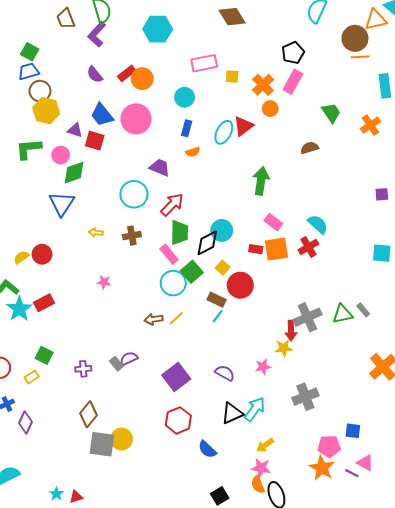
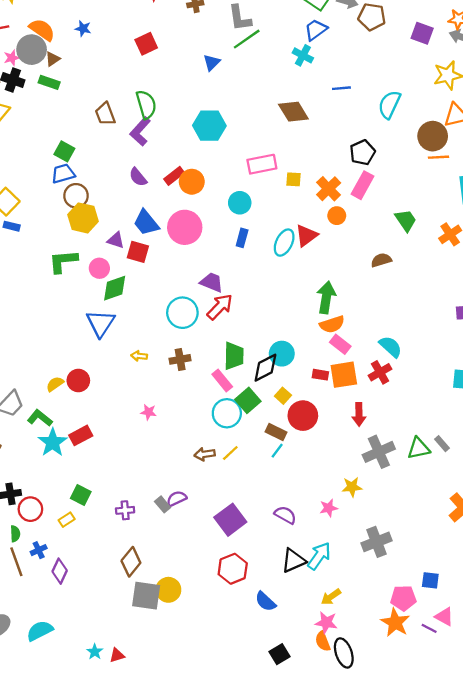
orange semicircle: (193, 152) -> (332, 324), moved, size x1.5
red arrow: (172, 205) -> (220, 307), moved
red arrow: (291, 331) -> (359, 414), moved

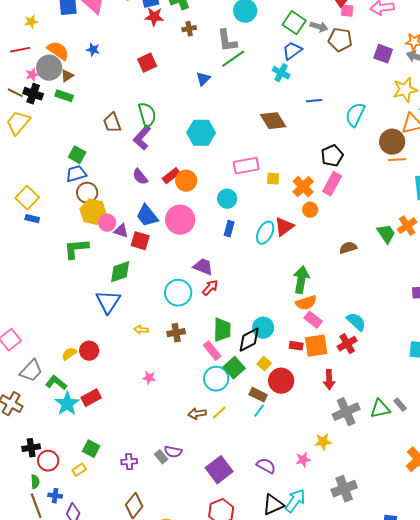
green trapezoid: (406, 220) -> (386, 234), moved
pink circle: (99, 268) -> (107, 223), moved
red arrow: (220, 307) -> (210, 288), size x0.7
purple semicircle: (177, 499) -> (173, 452), turned -144
blue cross: (39, 550) -> (55, 496), turned 32

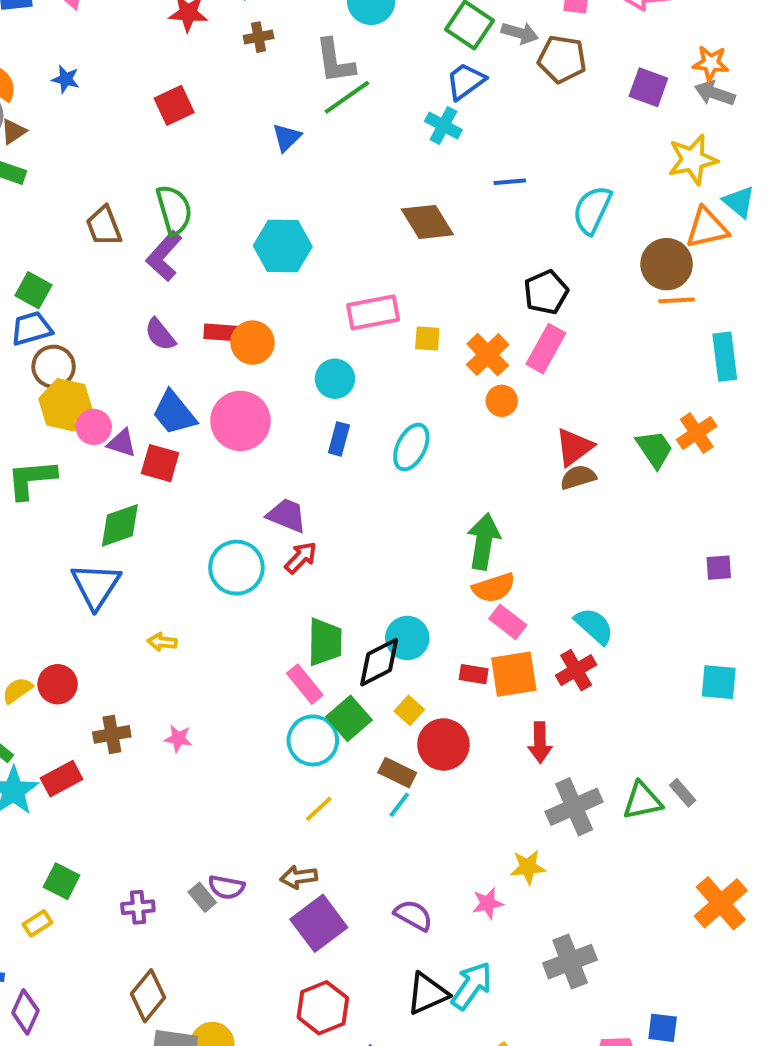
red rectangle: (171, 176) -> (222, 332), turned 42
red triangle: (284, 227) -> (574, 447), moved
brown cross: (176, 333) -> (112, 734), moved
brown arrow: (197, 414) -> (299, 877), moved

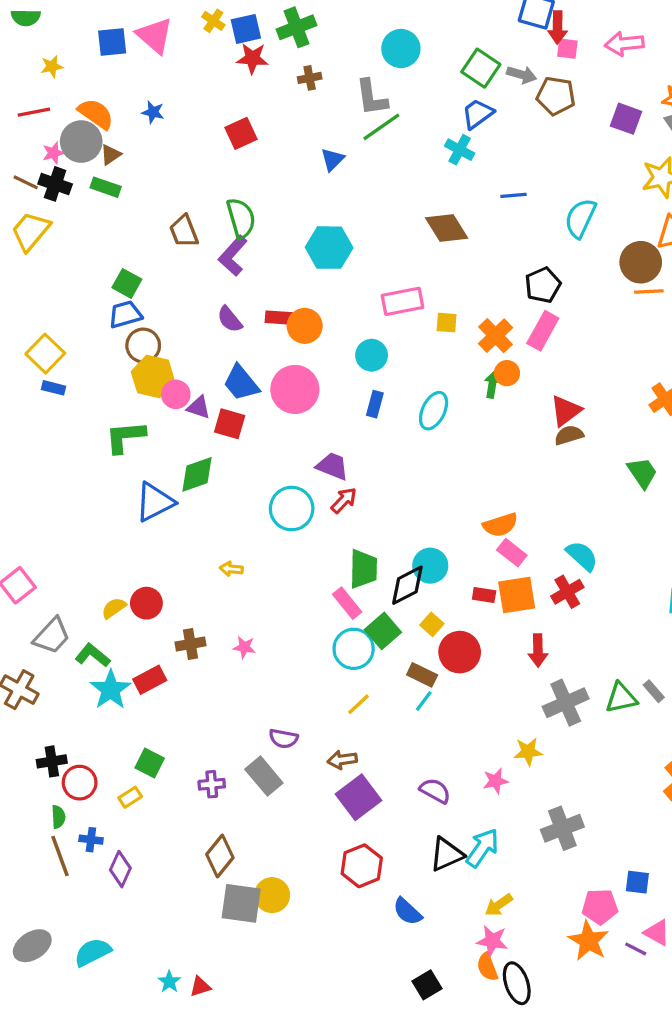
green trapezoid: (654, 449) -> (642, 473), moved
green arrow: (484, 541) -> (492, 385), moved, size x0.6
blue triangle: (96, 586) -> (155, 502), moved, turned 30
purple semicircle: (226, 887) -> (283, 739), moved
gray rectangle: (202, 897) -> (264, 776), size x1.6

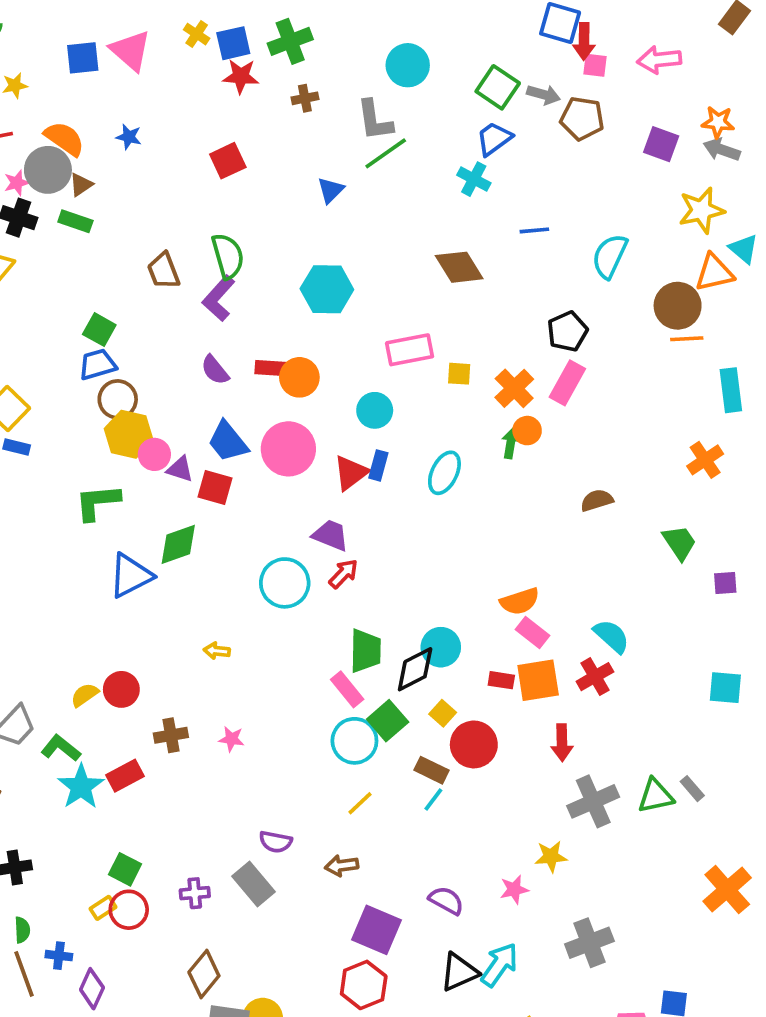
red triangle: (566, 411) -> (351, 473), moved
red circle: (80, 783) -> (129, 910), moved
purple square: (358, 797) -> (377, 930), moved, turned -30

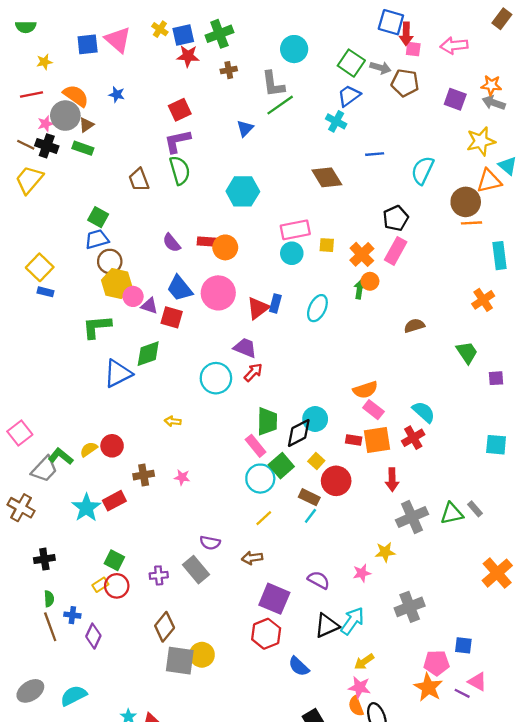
purple L-shape: (219, 298) -> (177, 141), moved, turned 36
cyan circle: (375, 410) -> (292, 253), moved
green L-shape: (61, 748) -> (61, 456), moved

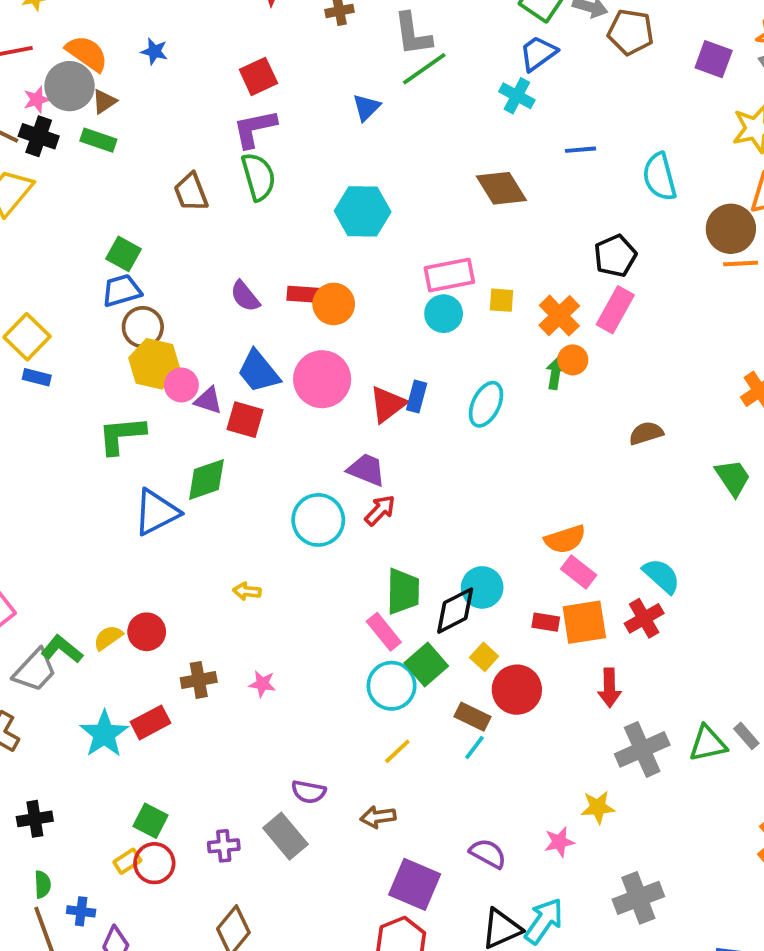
cyan semicircle: (422, 170) -> (660, 177), turned -40

